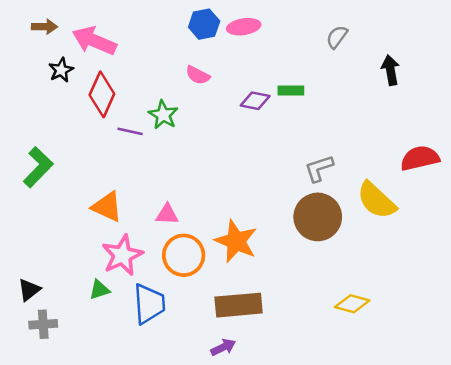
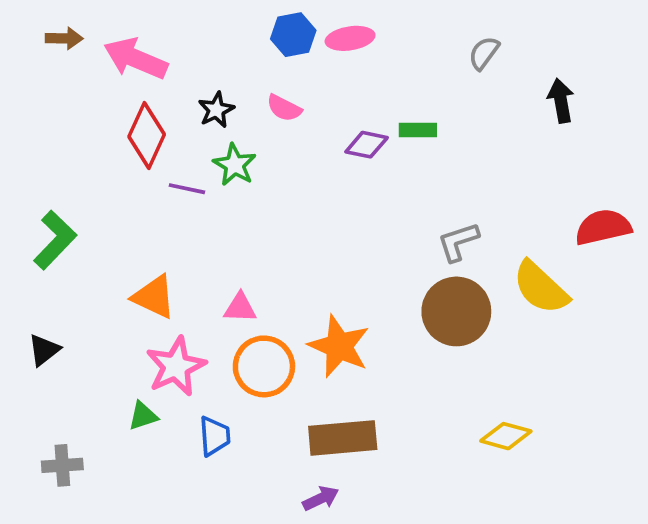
black star: (61, 70) -> (216, 110), moved
black triangle: (29, 290) -> (44, 350), moved
blue trapezoid: (149, 304) -> (214, 436), size x0.7

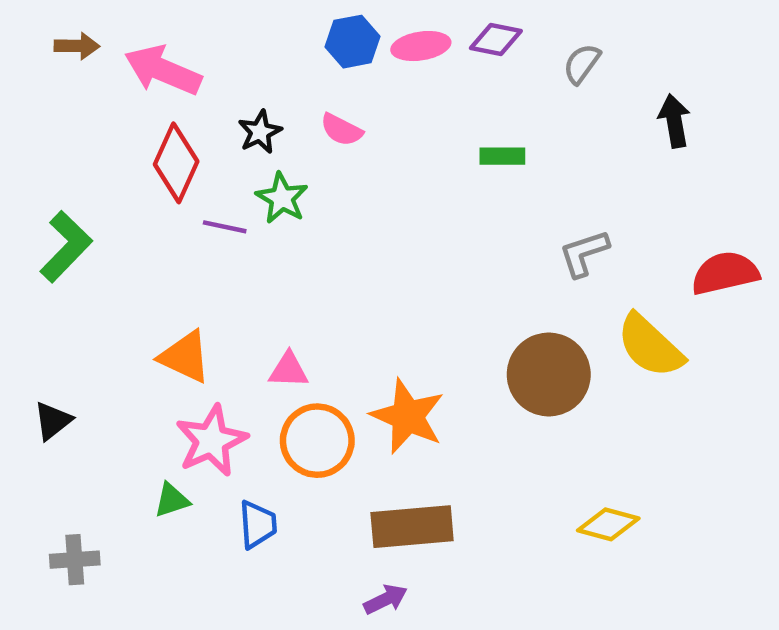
purple diamond: (367, 145) -> (496, 39), moved
green L-shape: (55, 240) -> (66, 247), moved
gray L-shape: (458, 242) -> (584, 253), moved

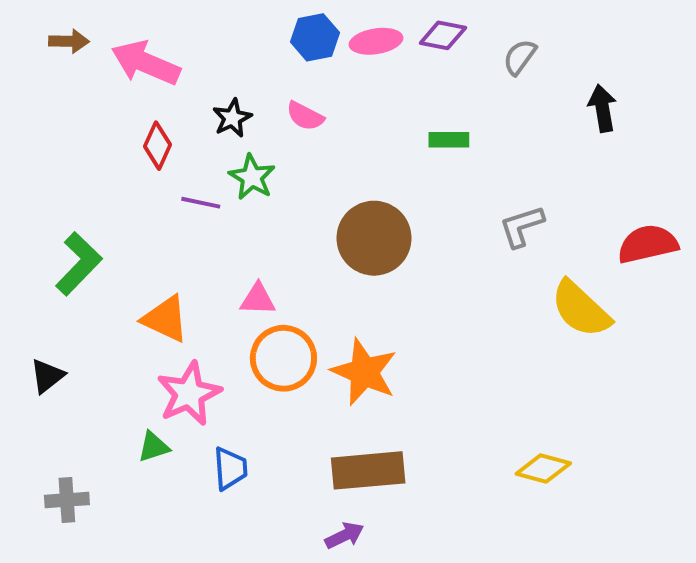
red diamond: (176, 163) -> (157, 146), size x0.7
green L-shape: (66, 247) -> (79, 264), moved
pink triangle: (289, 370) -> (258, 299), moved
brown circle: (549, 374) -> (374, 238), moved
orange circle: (317, 441) -> (283, 358), moved

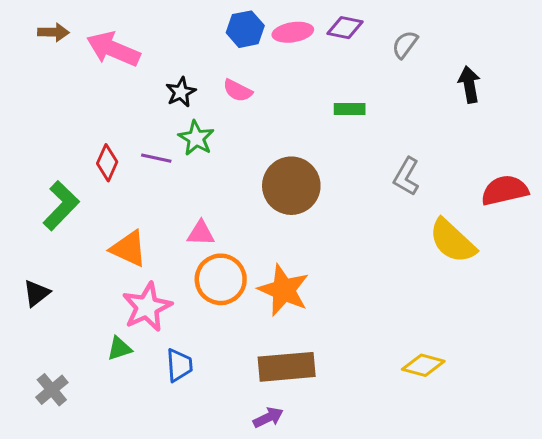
red diamond: (157, 146) -> (107, 163), moved
gray L-shape: (522, 226) -> (406, 176), turned -42
gray cross: (67, 500) -> (52, 390), turned -36

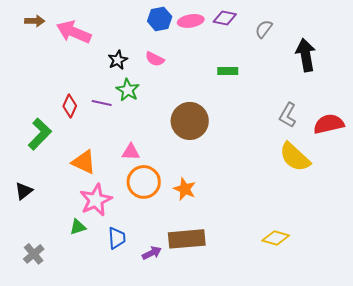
black arrow: (469, 84) -> (306, 55), size x1.4
gray L-shape: (406, 176) -> (288, 115), moved
orange star: (284, 290) -> (185, 189), size x0.7
purple arrow: (268, 417) -> (152, 253), moved

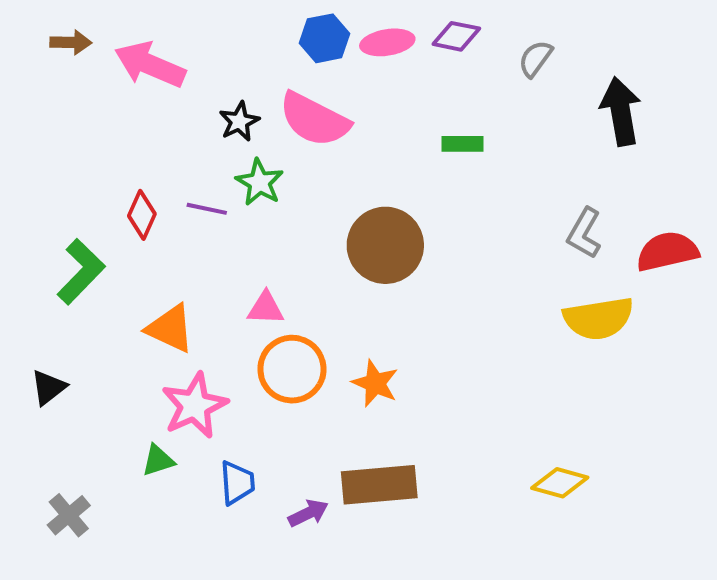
pink semicircle: (155, 59) -> (314, 120), size x1.8
yellow semicircle: (295, 157) -> (598, 318), turned -52

